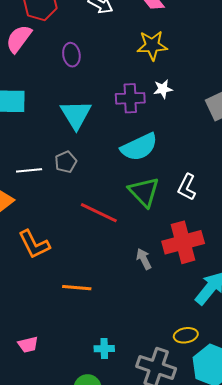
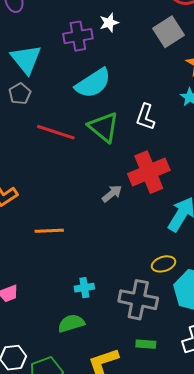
gray pentagon: (66, 162) -> (20, 94), moved
red line: (99, 213) -> (56, 132), moved
gray arrow: (144, 259) -> (112, 194), turned 85

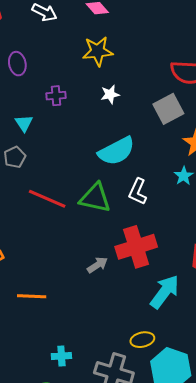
purple cross: (78, 36) -> (56, 96), moved, size x0.7
cyan triangle: (26, 59) -> (24, 123), size x0.6
cyan semicircle: (93, 83) -> (117, 151), moved
green triangle: (104, 127) -> (95, 198), turned -32

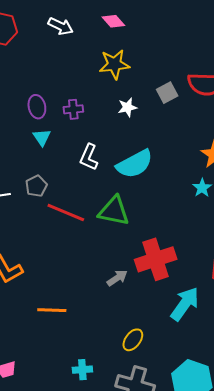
purple ellipse: (17, 64) -> (37, 107), moved
gray square: (168, 109) -> (167, 93), moved, size x0.7
gray pentagon: (15, 157) -> (36, 186), moved
white L-shape: (138, 192) -> (89, 157), moved
yellow ellipse: (142, 340) -> (133, 340), moved, turned -40

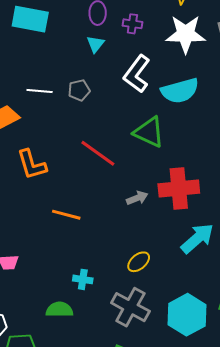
white star: (127, 107) -> (186, 34), size x2.0
white L-shape: (89, 157) -> (137, 74), size x1.4
red line: (66, 212) -> (98, 153), moved

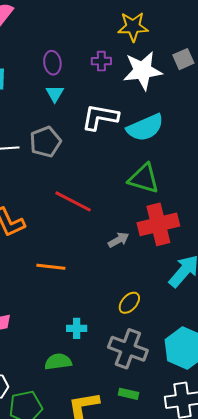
purple cross: (132, 24) -> (101, 61), moved
white L-shape: (137, 74) -> (100, 117), turned 72
gray pentagon: (79, 90) -> (45, 142), size x1.4
green triangle: (149, 132) -> (144, 179), moved

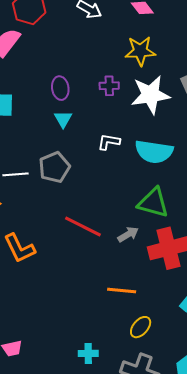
white L-shape: (100, 117) -> (109, 142), size x0.6
cyan semicircle: (145, 128) -> (154, 152), turned 33
gray arrow: (119, 240) -> (128, 234), moved
orange line: (51, 267) -> (122, 291), moved

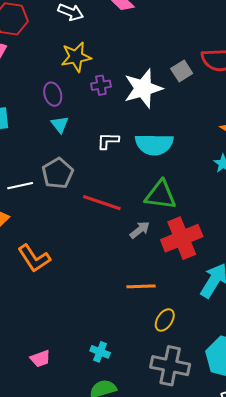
yellow star: (140, 51) -> (76, 57), moved
red line: (83, 227) -> (102, 203), moved
cyan cross: (88, 353) -> (100, 352), moved, turned 30

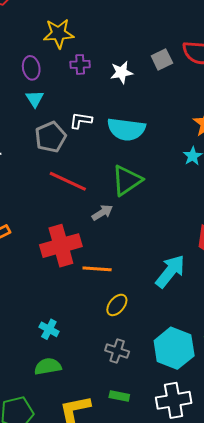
white star: (143, 88) -> (122, 72), size x0.6
gray pentagon: (58, 173) -> (51, 137), moved
green triangle: (160, 195) -> (127, 180), turned -48
red cross: (182, 238) -> (61, 246), moved
gray cross: (170, 366) -> (117, 351), size x0.6

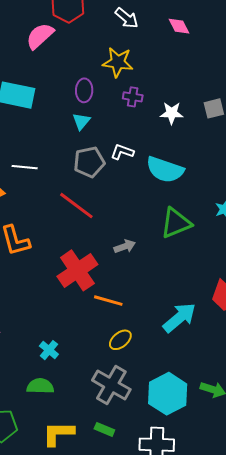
green triangle: (127, 180) -> (176, 223), moved
red line: (68, 181) -> (76, 206), moved
red cross: (61, 246) -> (77, 270), turned -30
gray cross: (117, 351) -> (111, 385), size x1.6

